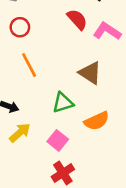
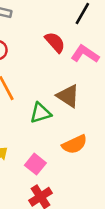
green triangle: (63, 103) -> (41, 113), moved

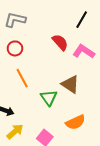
green triangle: (41, 113) -> (49, 98), turned -48

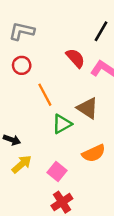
orange line: (22, 78) -> (45, 95), moved
green triangle: (49, 98) -> (62, 124), turned 36

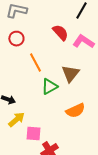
brown triangle: (88, 108) -> (70, 74), turned 36
pink square: (57, 172) -> (33, 134), moved, turned -35

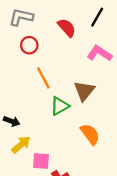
red semicircle: (60, 33) -> (67, 28), moved
red circle: (16, 39) -> (29, 45), moved
orange semicircle: (75, 111) -> (90, 134), turned -102

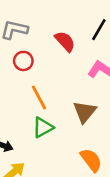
green triangle: (60, 106) -> (43, 127), moved

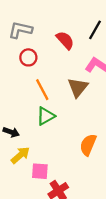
brown triangle: (85, 112) -> (78, 87), moved
orange semicircle: (91, 160) -> (88, 145), turned -120

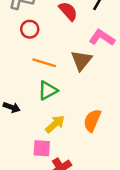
orange line: (42, 90) -> (44, 63), turned -45
yellow arrow: (20, 155) -> (55, 124), moved

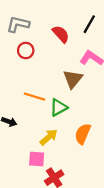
orange line: (44, 63) -> (34, 97), moved
green triangle: (48, 90) -> (59, 107), moved

